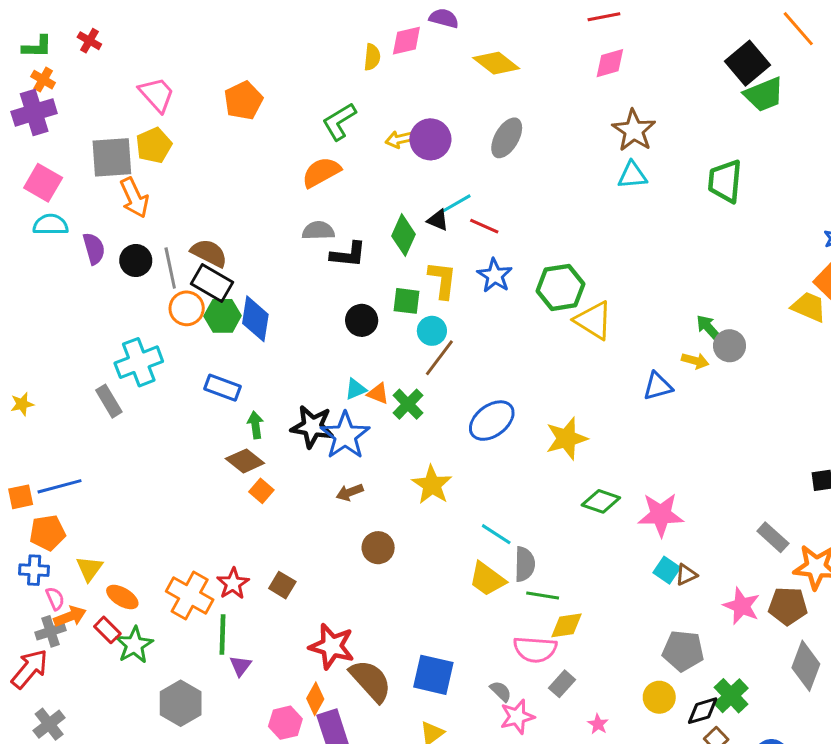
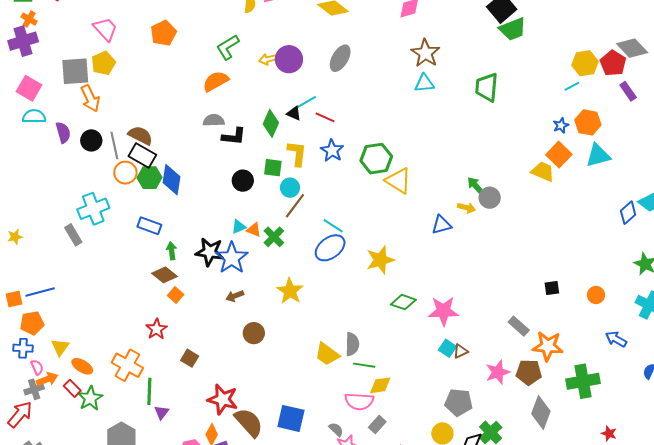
cyan line: (496, 534) -> (333, 226), moved
red star: (233, 584) -> (156, 329), moved
pink star: (741, 606) -> (498, 372), turned 30

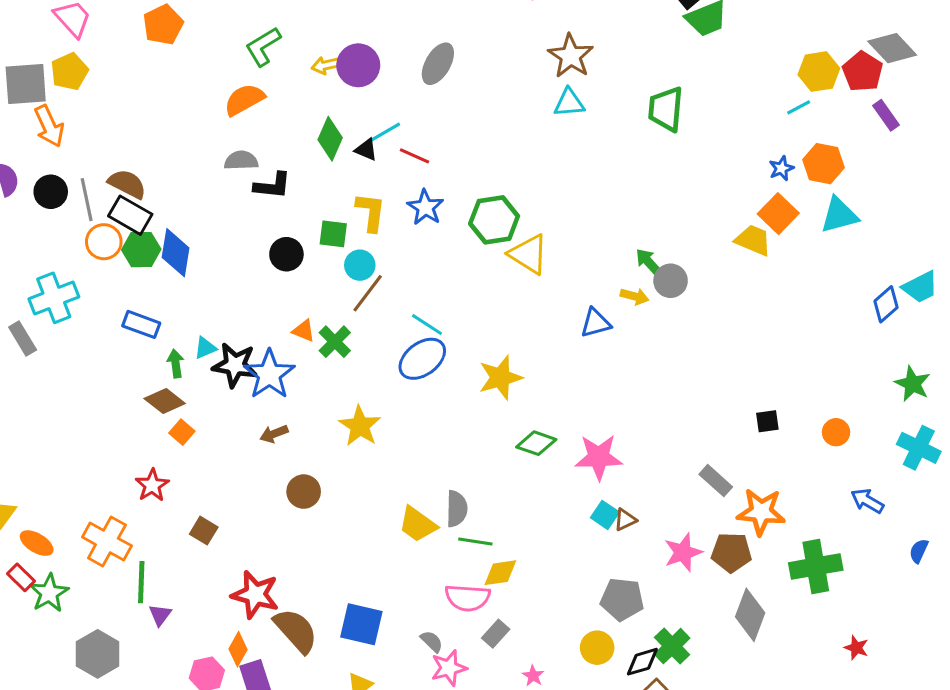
green diamond: (271, 123) -> (330, 139), moved
cyan triangle: (239, 227) -> (205, 348), moved

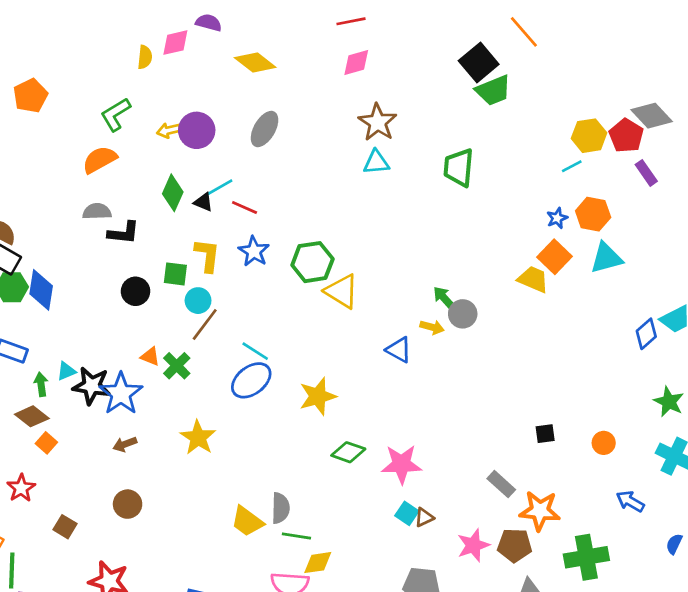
blue triangle: (596, 323) -> (399, 350), turned 44
brown circle: (304, 492) -> (128, 504), moved

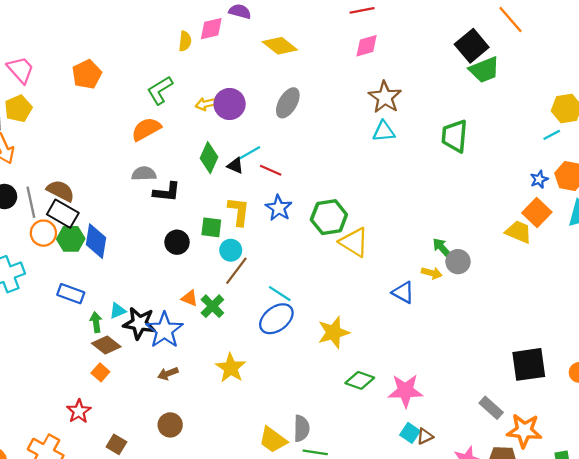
brown diamond: (32, 416) -> (106, 345), moved
black square: (545, 434) -> (529, 364), size x2.0

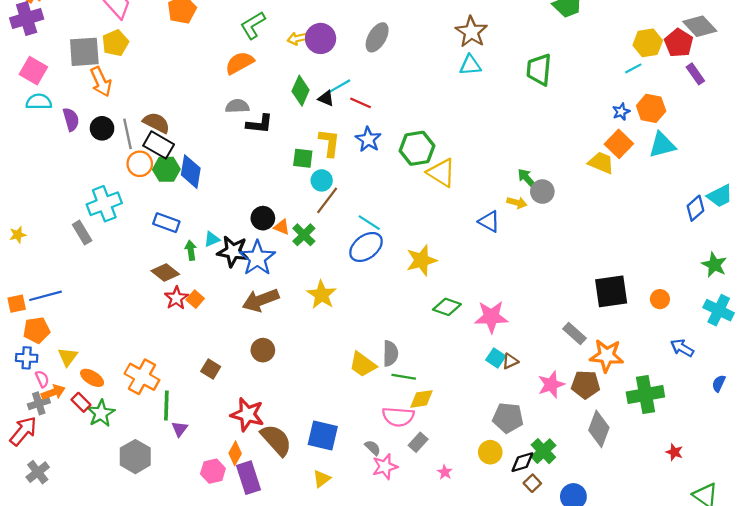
black circle: (177, 242) -> (263, 218), moved
brown diamond: (106, 345) -> (165, 272), moved
brown arrow: (168, 374) -> (261, 300), size x1.8
red star: (79, 411) -> (176, 298), moved

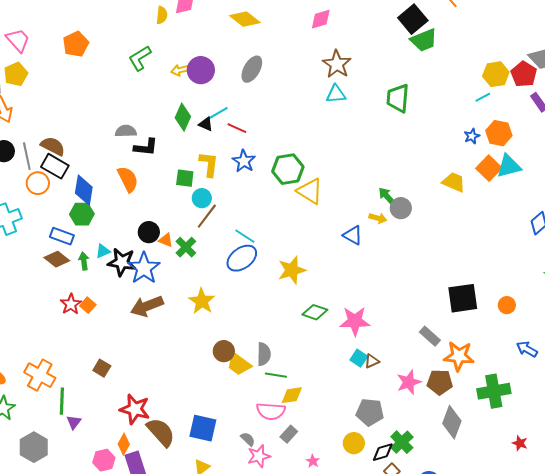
orange semicircle: (240, 63) -> (128, 179), moved, turned 92
orange square: (619, 144) -> (489, 168), moved
green hexagon: (166, 169) -> (82, 214), moved
brown diamond: (165, 272) -> (57, 259), moved
brown circle: (263, 350) -> (224, 351), moved

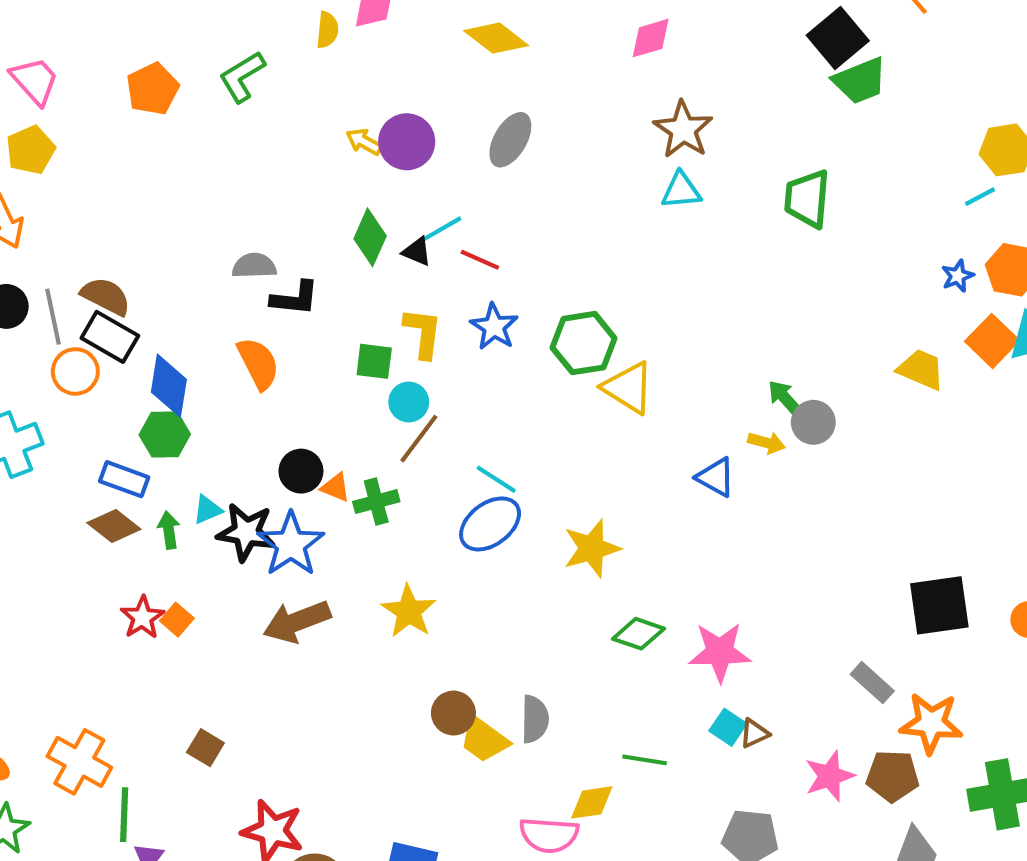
green L-shape: (140, 58) -> (242, 77), moved
yellow arrow: (180, 70) -> (364, 142), turned 42
green cross: (186, 247) -> (376, 502), turned 30
green line: (276, 375) -> (645, 760), moved

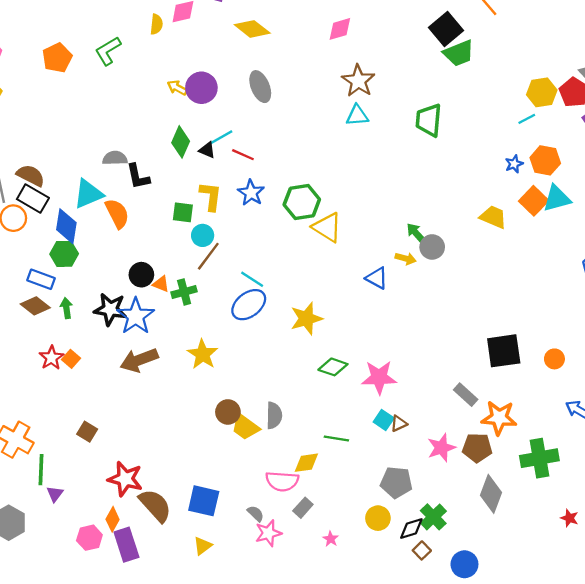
gray ellipse: (510, 140) -> (260, 87), turned -52
black L-shape: (295, 298) -> (138, 177), turned 72
cyan triangle: (207, 510) -> (88, 194), moved, size x1.8

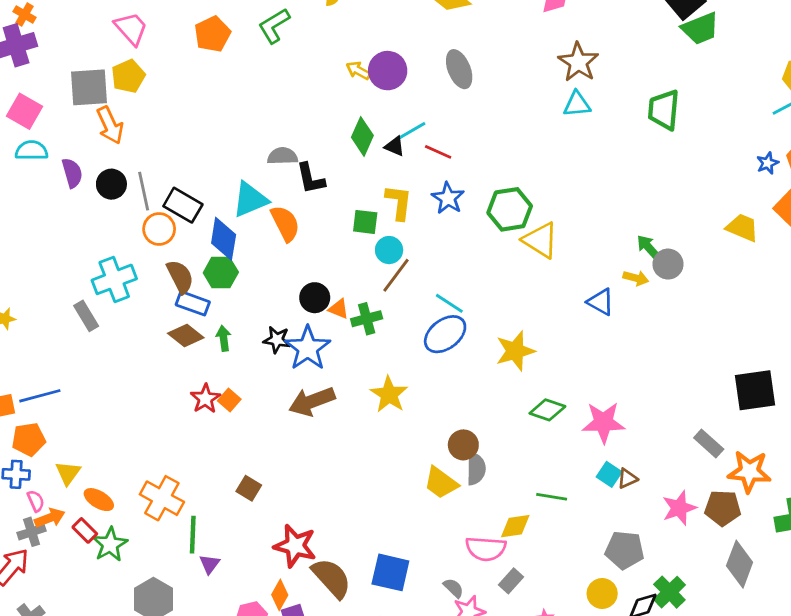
brown semicircle: (31, 175) -> (180, 277), moved, turned 36
black star: (110, 309) -> (277, 340), size x0.7
brown circle: (228, 412) -> (463, 445), moved

